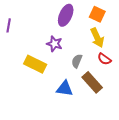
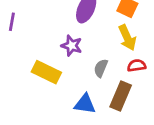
red semicircle: (104, 59) -> (137, 65), turned 136
brown rectangle: (92, 82) -> (121, 96), turned 65

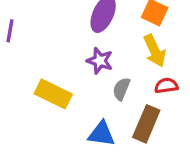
purple star: (72, 46) -> (100, 61), moved

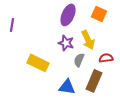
yellow arrow: (155, 51) -> (88, 40), moved

